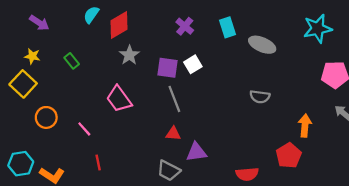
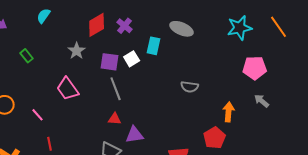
red diamond: (119, 25) -> (97, 25), moved
cyan rectangle: (227, 27) -> (154, 46), moved, turned 30
gray ellipse: (262, 45) -> (182, 29), moved

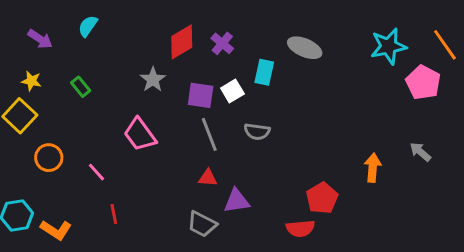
cyan semicircle: (44, 16) -> (88, 26), moved
pink pentagon: (255, 68) -> (423, 82), moved, turned 30
gray semicircle: (190, 87) -> (257, 132), moved
red pentagon: (215, 138) -> (322, 198), moved

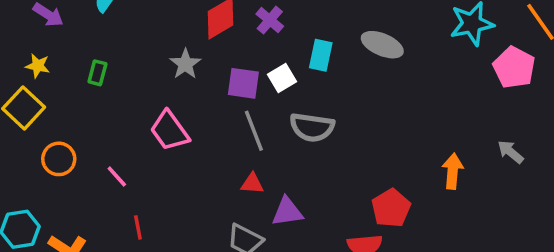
gray ellipse: (305, 48) -> (382, 45), moved
green rectangle: (81, 87) -> (97, 73), turned 54
gray semicircle: (257, 132) -> (312, 127), size x1.4

